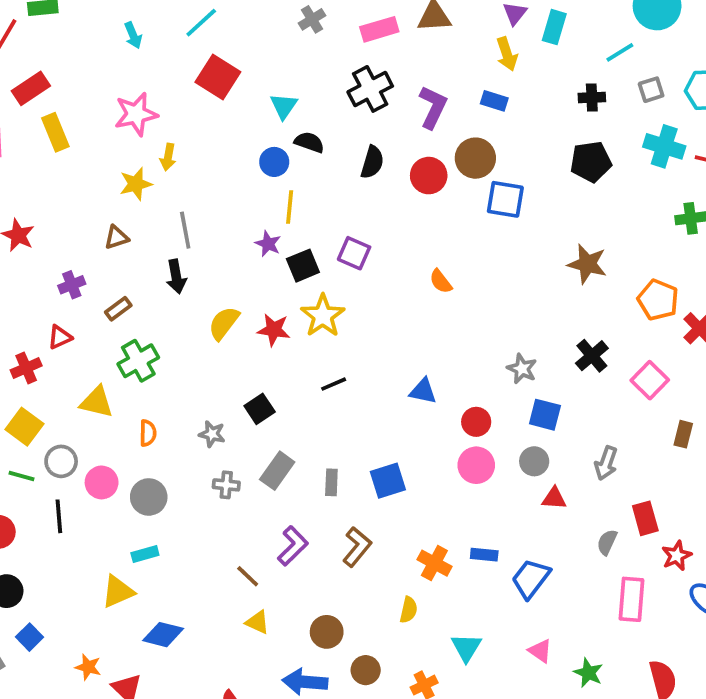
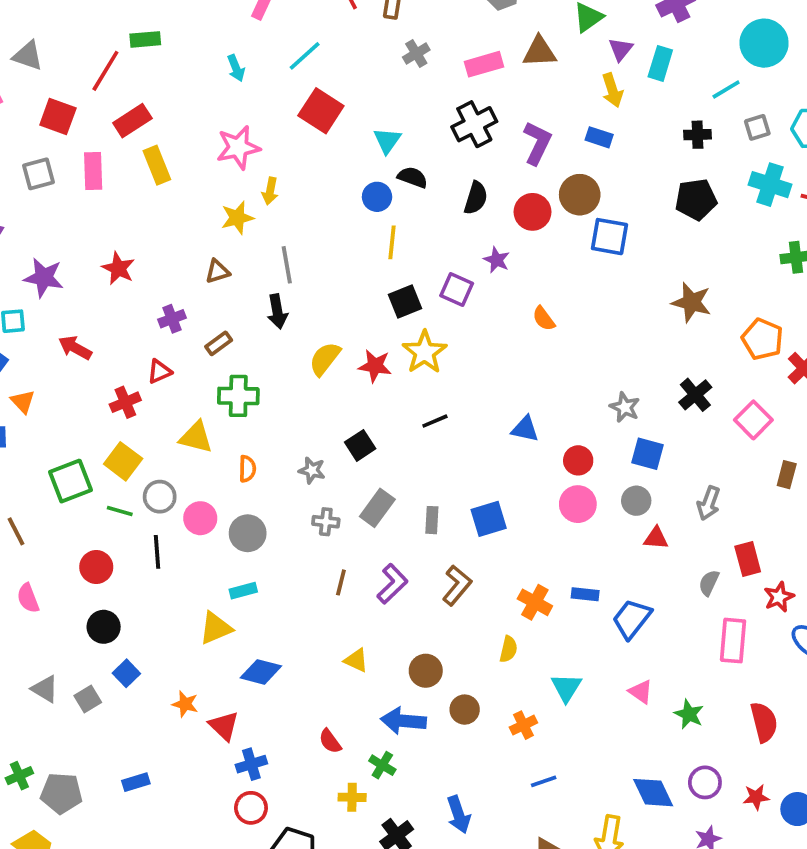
purple star: (268, 244) -> (497, 260), moved
green cross: (138, 361) -> (238, 396), turned 30
brown line: (248, 576) -> (341, 582), moved, turned 60

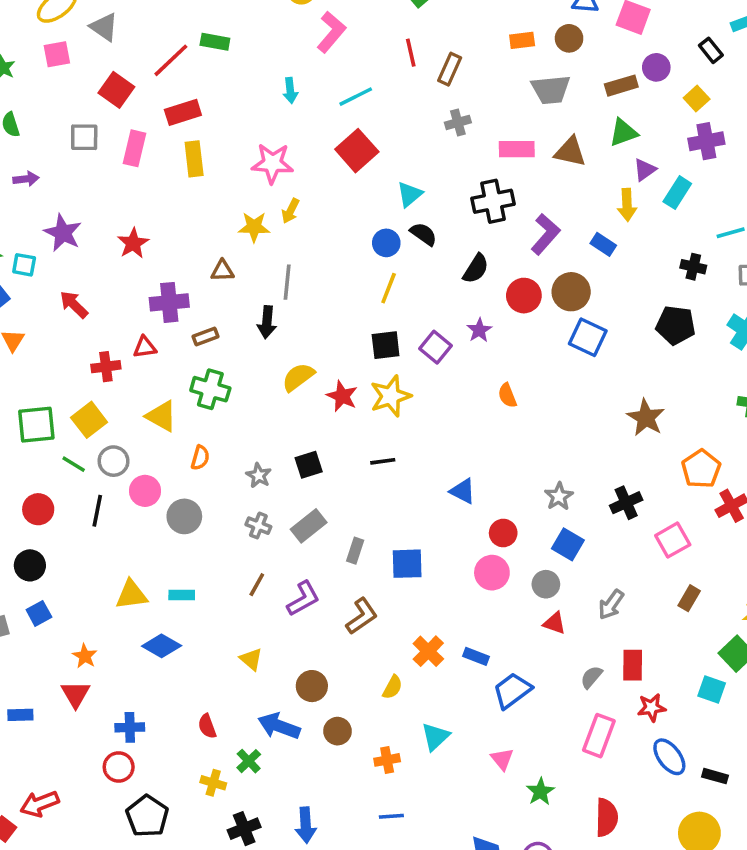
purple cross: (172, 319) -> (169, 302), size x1.5
cyan rectangle: (243, 591) -> (182, 595), moved
red triangle: (224, 726) -> (76, 694), moved

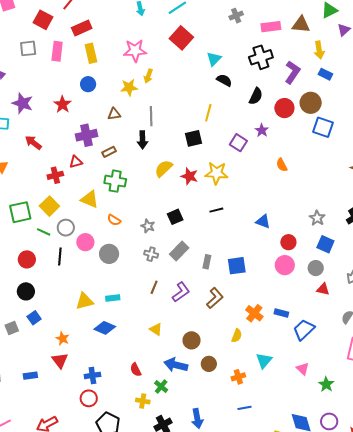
yellow arrow: (627, 205) -> (319, 50), moved
blue circle: (386, 243) -> (88, 84), moved
black square: (386, 345) -> (194, 138), moved
yellow star: (391, 396) -> (216, 173), turned 30
orange semicircle: (200, 458) -> (114, 220), turned 112

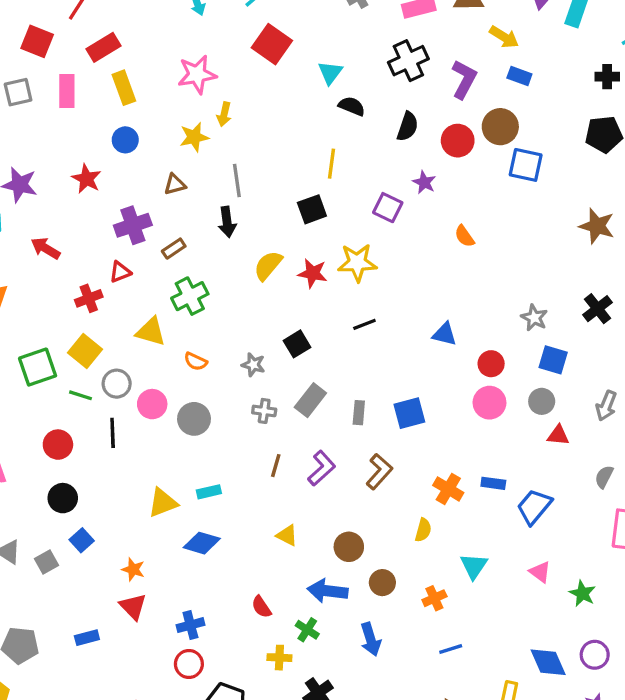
yellow arrow: (319, 50) -> (504, 37), turned -42
green cross: (115, 181) -> (190, 296), turned -30
blue arrow: (197, 419) -> (371, 639), moved

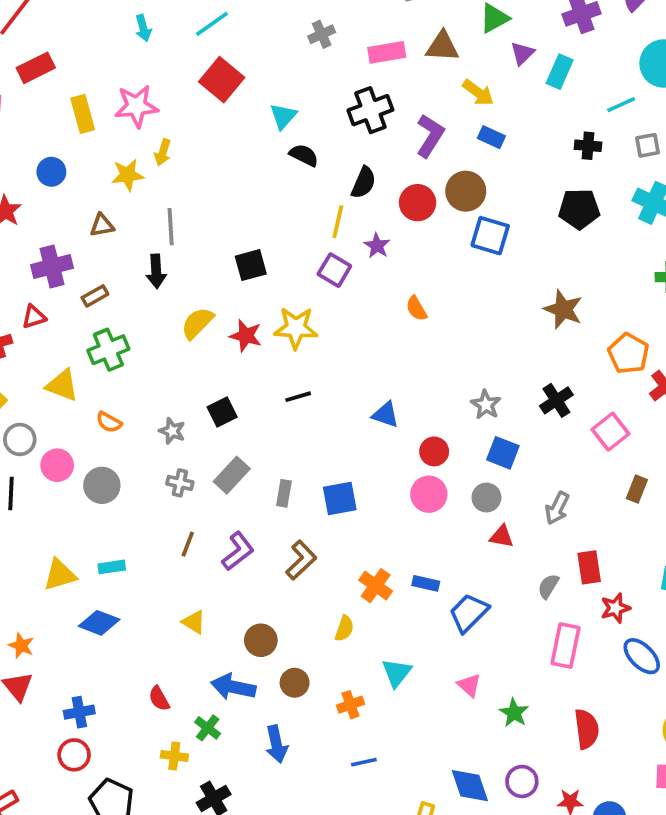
yellow rectangle: (124, 88) -> (83, 114), moved
yellow line: (332, 164) -> (338, 222), moved

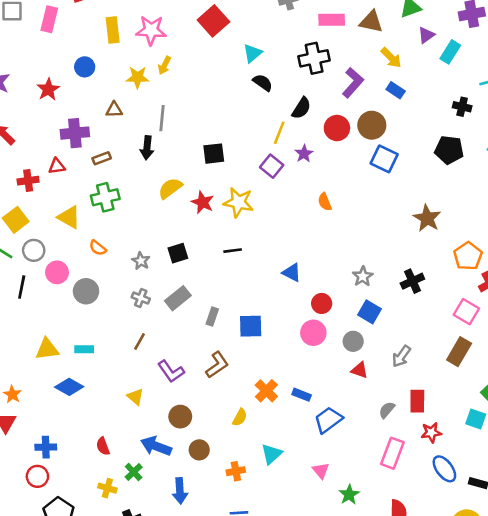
pink square: (610, 432) -> (466, 312), moved, turned -30
brown rectangle: (637, 489) -> (459, 352), size x1.5
purple L-shape: (238, 551) -> (171, 371), moved, turned 84

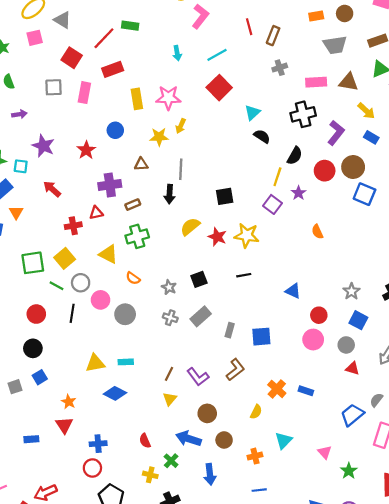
brown line: (140, 342) -> (169, 374), moved
yellow triangle: (135, 397) -> (170, 399), turned 32
blue trapezoid: (328, 420) -> (352, 415), moved

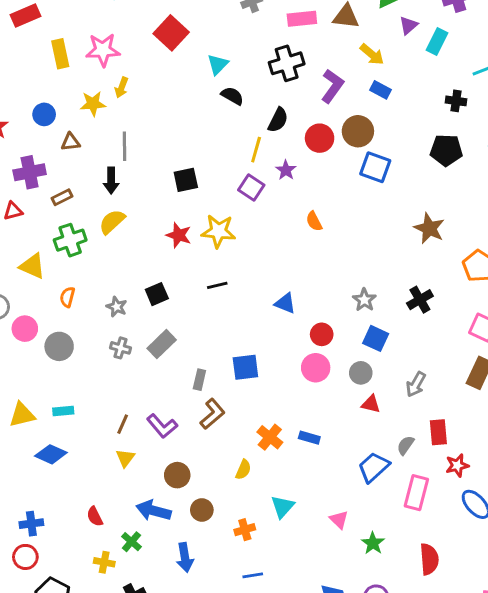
blue circle: (115, 130) -> (44, 114), moved
yellow semicircle: (190, 227) -> (112, 222), moved
orange semicircle: (133, 278) -> (67, 297), turned 72
gray rectangle: (230, 330) -> (199, 380), moved

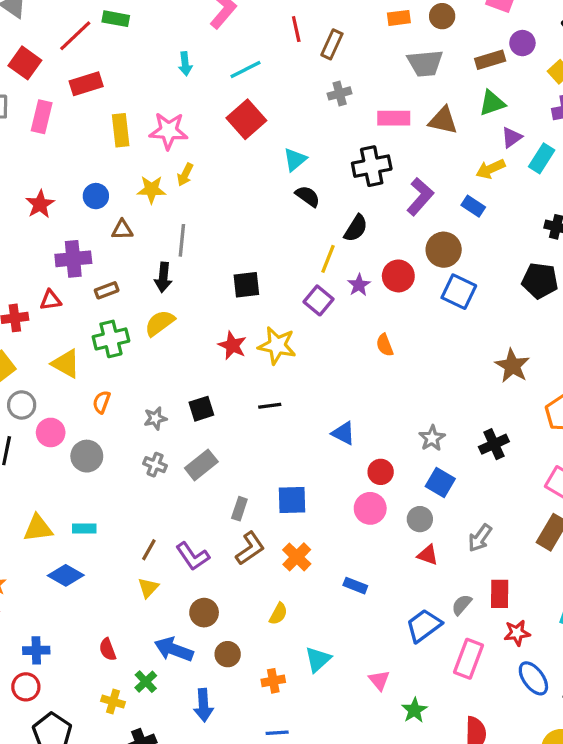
yellow arrow: (372, 54) -> (490, 169), moved, turned 110
red circle: (320, 138) -> (398, 276), moved
gray star: (117, 307) -> (155, 418), turned 30
orange cross: (270, 437) -> (297, 557), moved

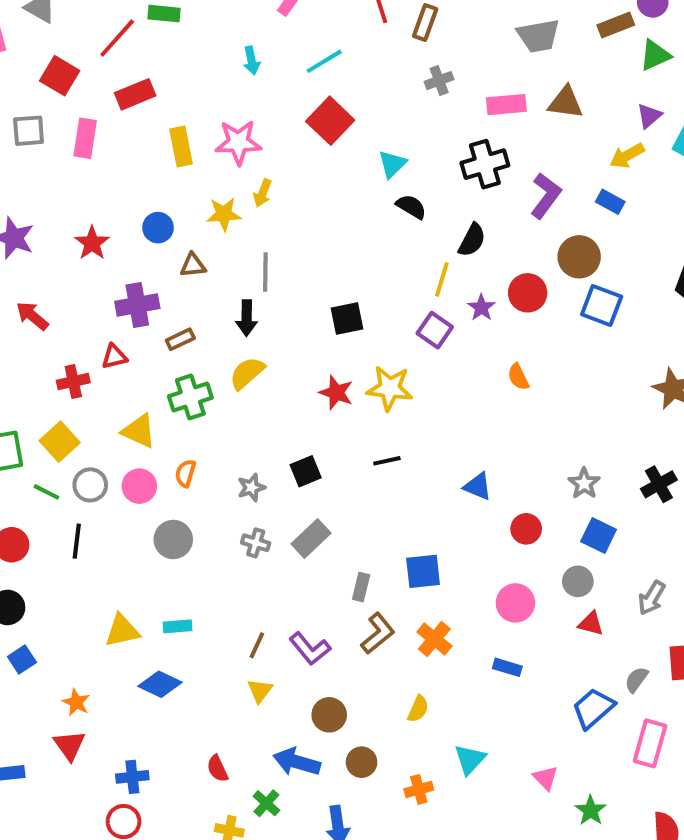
green triangle: (492, 103) -> (655, 55), moved
pink circle: (51, 432) -> (139, 486), moved
pink circle: (370, 508) -> (515, 603), moved

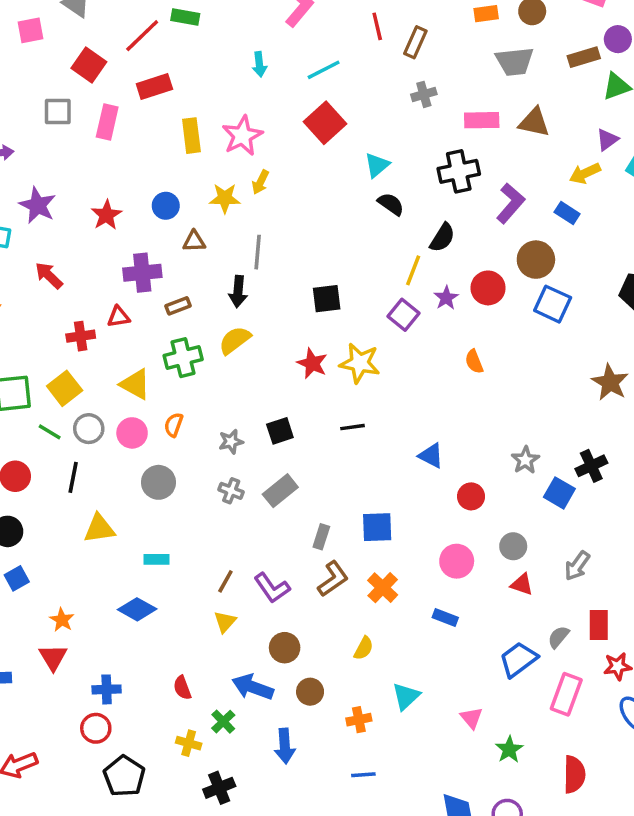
pink star: (238, 142) -> (242, 136), turned -30
blue square: (599, 535) -> (559, 493), moved
yellow triangle: (122, 631) -> (99, 528), moved

